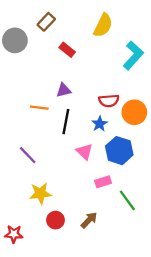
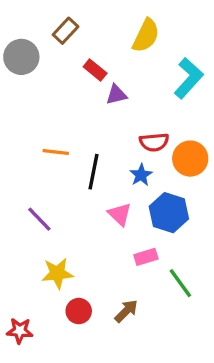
purple triangle: (64, 90) -> (116, 95), moved

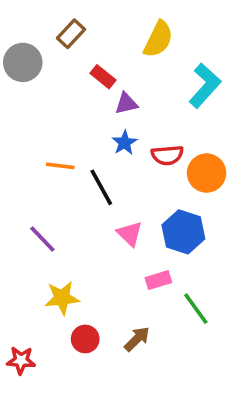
black line: (93, 172) -> (101, 187), turned -40
blue star: (141, 175) -> (124, 143), moved

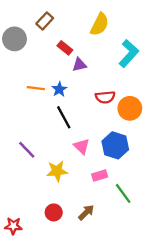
blue star: (124, 143) -> (59, 89), moved
orange line: (60, 166) -> (36, 88), moved
yellow star: (62, 298) -> (57, 171), moved

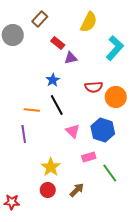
orange line: (36, 88) -> (32, 110), moved
purple line: (27, 150) -> (24, 134), turned 36
yellow star: (57, 171) -> (51, 167), moved, turned -30

